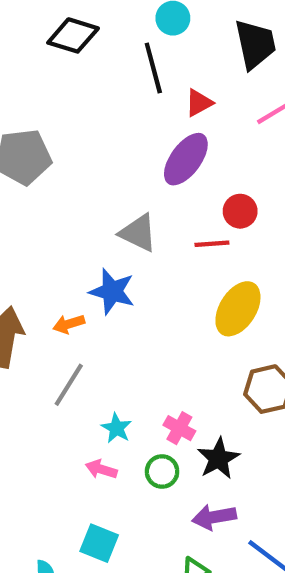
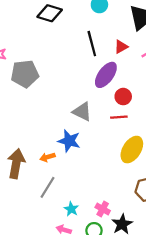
black line: (153, 68) -> (92, 44), moved
red triangle: (199, 103) -> (121, 47), moved
red circle: (240, 211) -> (123, 97), moved

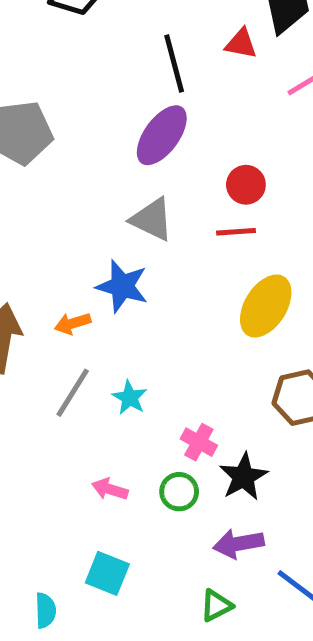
red triangle: (121, 47) -> (241, 44), moved, turned 40
purple ellipse: (106, 75) -> (162, 135), moved
cyan star: (71, 209) -> (130, 398), moved

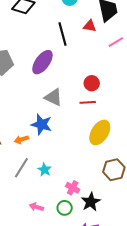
purple ellipse: (162, 135) -> (42, 62), moved

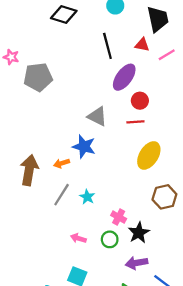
red triangle: (90, 26) -> (142, 45), moved
purple ellipse: (42, 62) -> (124, 77), moved

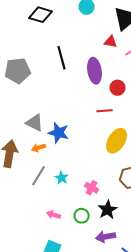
black line: (107, 46) -> (62, 58), moved
purple ellipse: (124, 77) -> (95, 71), turned -45
red circle: (140, 101) -> (118, 88), moved
gray triangle: (97, 116) -> (35, 123), moved
pink cross: (119, 217) -> (92, 188), moved

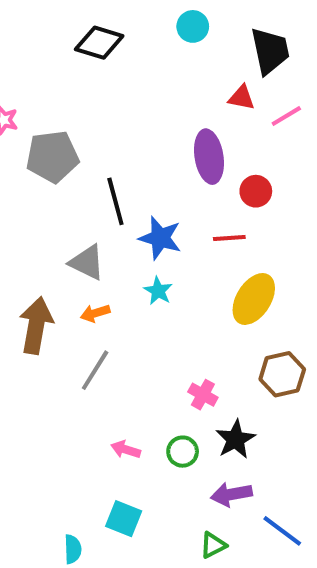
black line: (62, 58) -> (115, 201), moved
blue star: (59, 133) -> (160, 238), moved
cyan star: (62, 178) -> (158, 291), moved

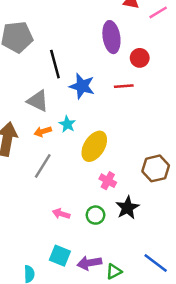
cyan star: (158, 291) -> (67, 124), moved
yellow ellipse: (254, 299) -> (94, 146), moved
purple arrow: (231, 494) -> (89, 263), moved

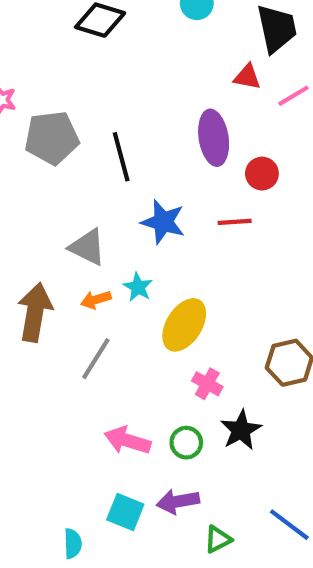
black line: (55, 64) -> (121, 157), moved
pink arrow: (61, 214) -> (127, 441), size x1.5
purple arrow: (89, 263) -> (178, 501), moved

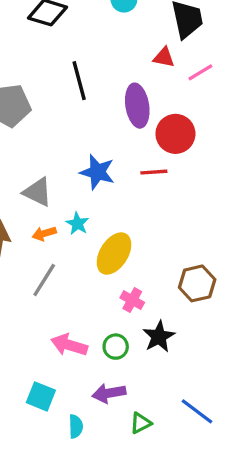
black line: (121, 157) -> (79, 81), moved
red circle: (262, 174) -> (175, 134), size x1.5
cyan square: (125, 512) -> (41, 396), moved
cyan semicircle: (73, 544) -> (76, 426), moved

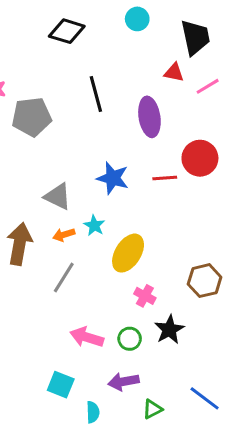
red circle: (175, 134) -> (200, 158), moved

